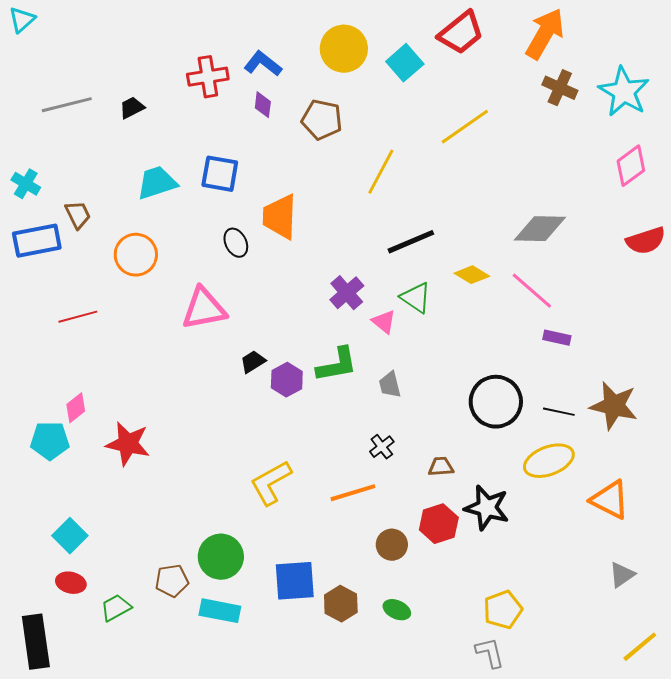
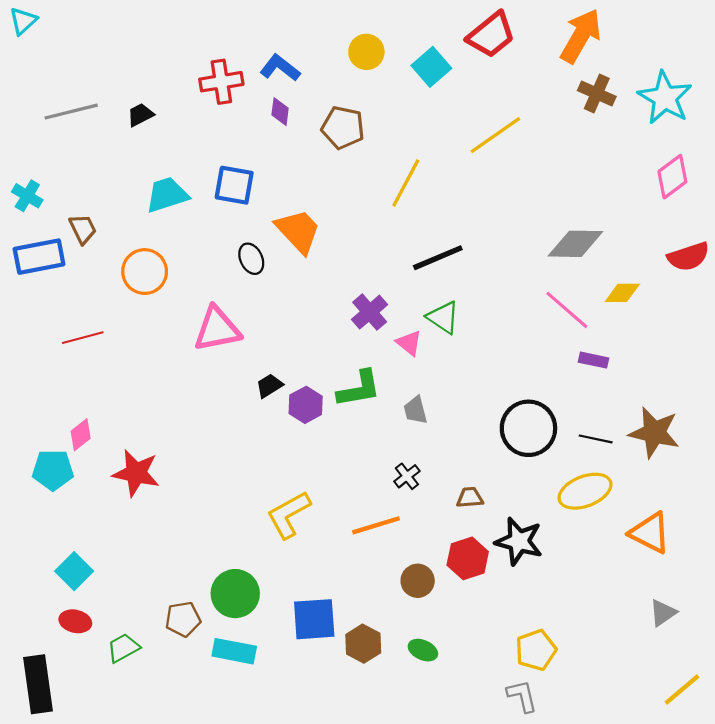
yellow circle: (344, 49) -> (366, 52), size x0.7
orange trapezoid: (280, 217) -> (298, 231), turned 135
yellow diamond: (472, 275) -> (622, 293), moved, turned -32

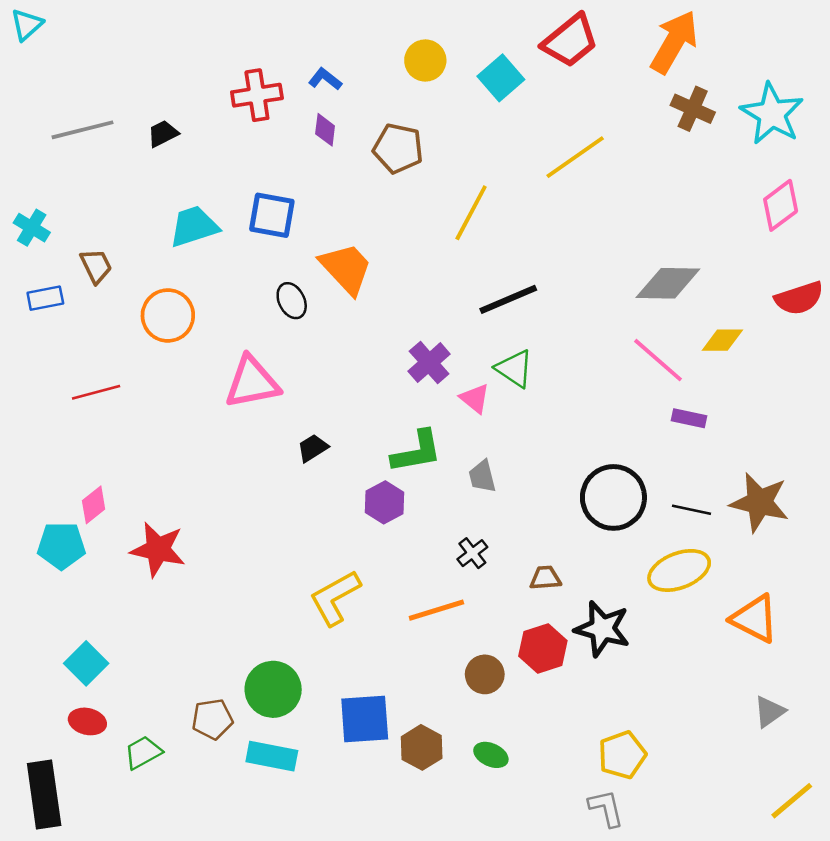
blue L-shape: (280, 68) -> (325, 79), size x0.7
blue rectangle: (39, 257) -> (45, 298), size x0.6
purple hexagon: (306, 405) -> (384, 502), moved

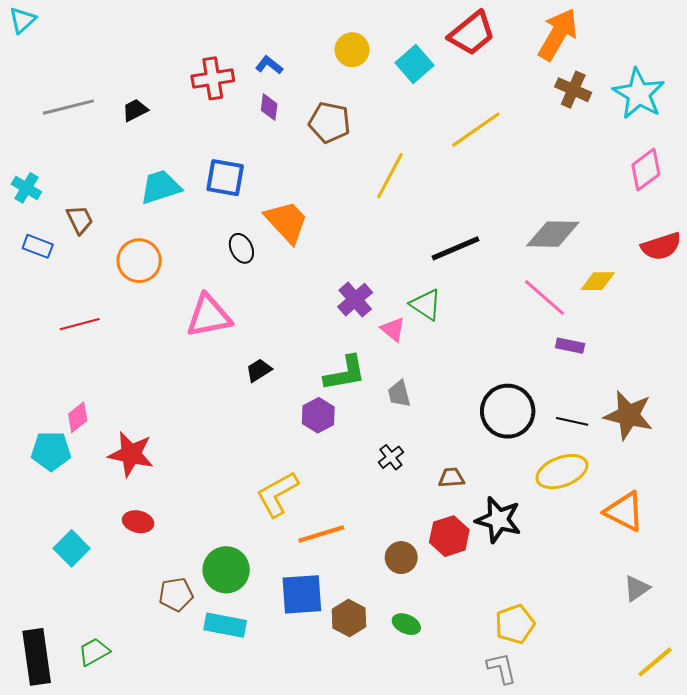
blue rectangle: (45, 298) -> (38, 246), turned 32
black line: (508, 299) -> (455, 248), moved
orange line: (436, 610) -> (321, 534), moved
red ellipse: (87, 721) -> (138, 522), moved
green trapezoid: (143, 752) -> (94, 652), moved

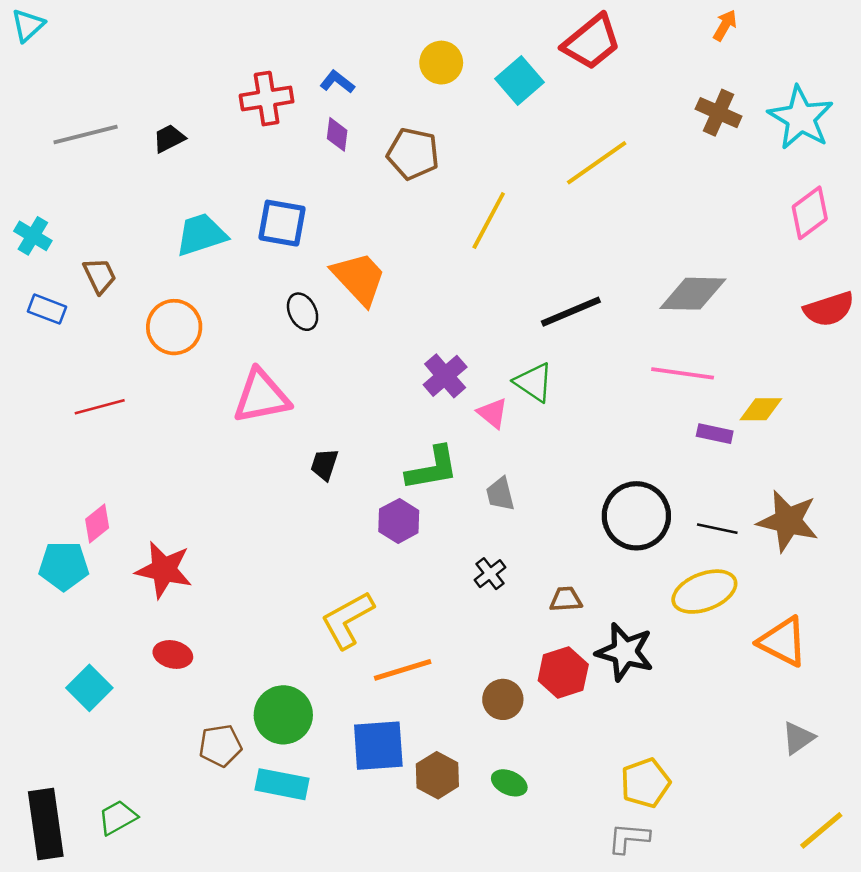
orange arrow: (558, 34) -> (725, 25), moved, size x0.5
yellow diamond: (598, 281) -> (761, 409), moved
pink line: (545, 297) -> (683, 373), turned -33
black trapezoid: (259, 370) -> (324, 464), turned -40
gray L-shape: (502, 668) -> (629, 838), turned -72

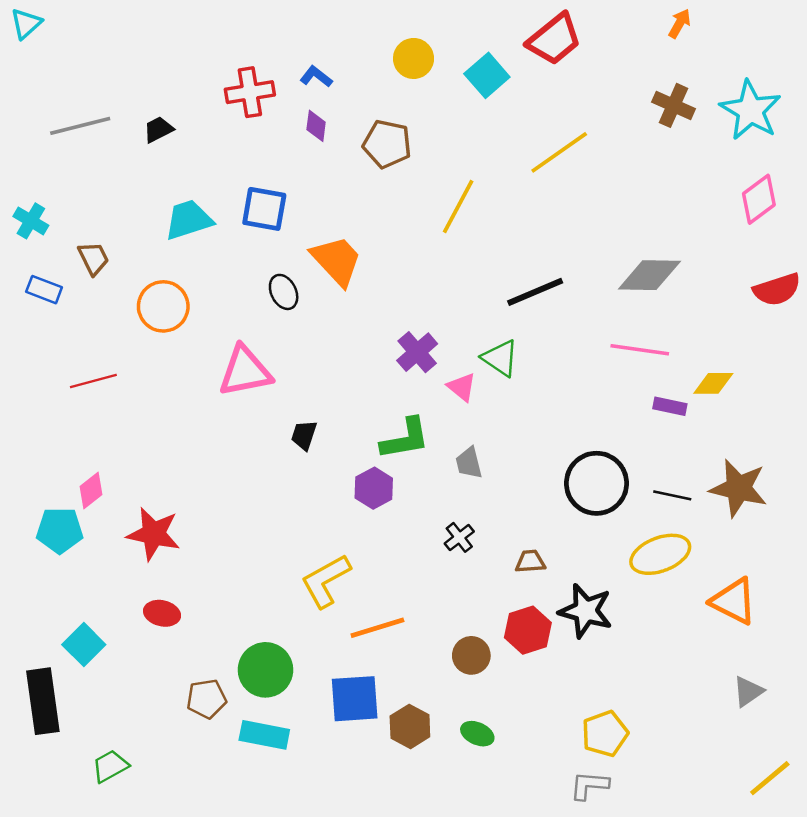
black rectangle: (46, 824) -> (43, 701), moved

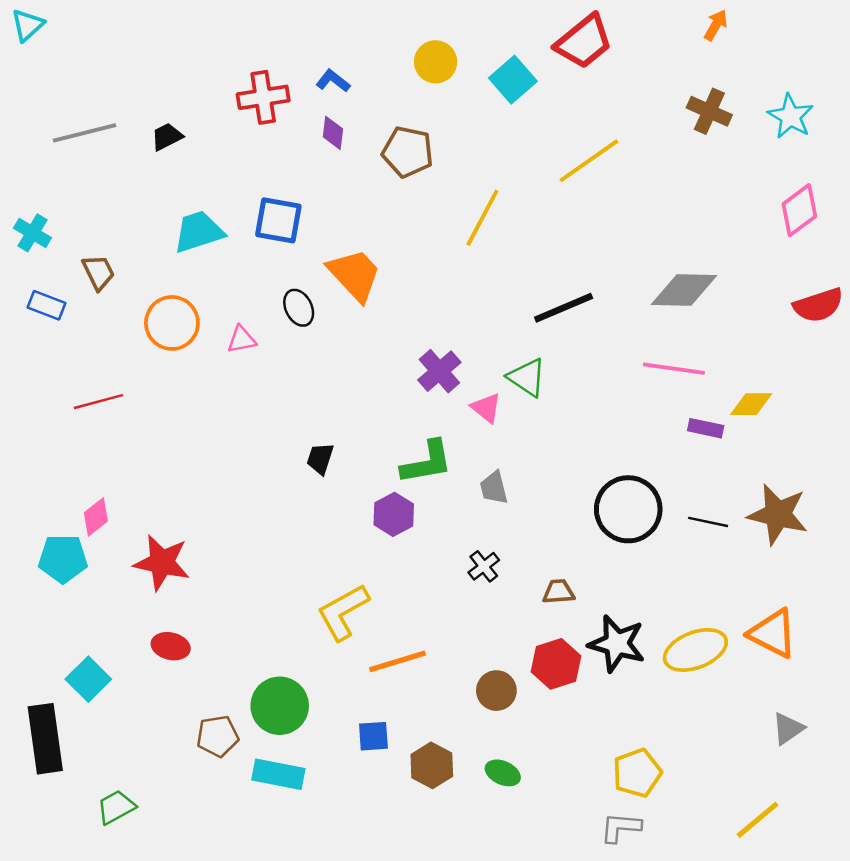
cyan star: (751, 110) -> (790, 116), size x0.7
pink triangle: (245, 371) -> (242, 339), moved, size x0.5
yellow ellipse: (660, 554) -> (695, 650), moved
blue square: (355, 699) -> (373, 736), size x0.6
yellow line: (770, 778) -> (758, 820), moved

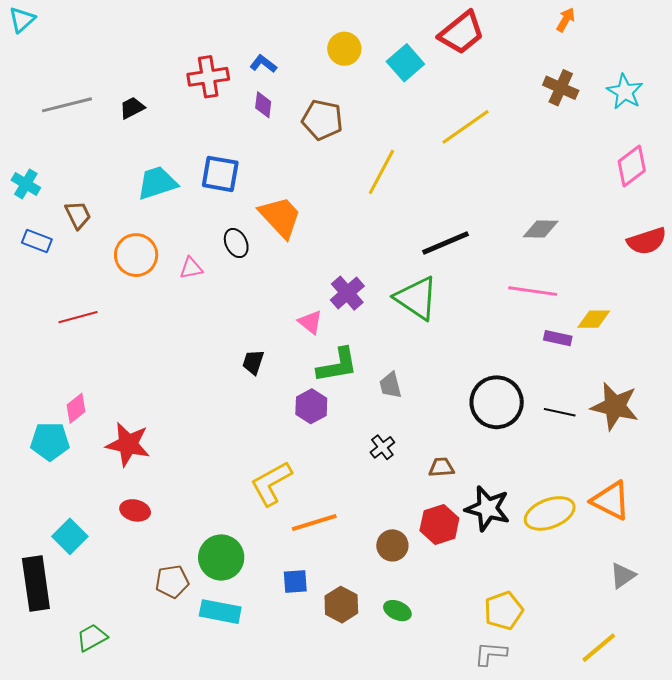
gray diamond: (684, 290) -> (541, 229), size x0.7
green triangle: (527, 377) -> (416, 298), size x1.4
pink triangle: (486, 408) -> (310, 322), moved

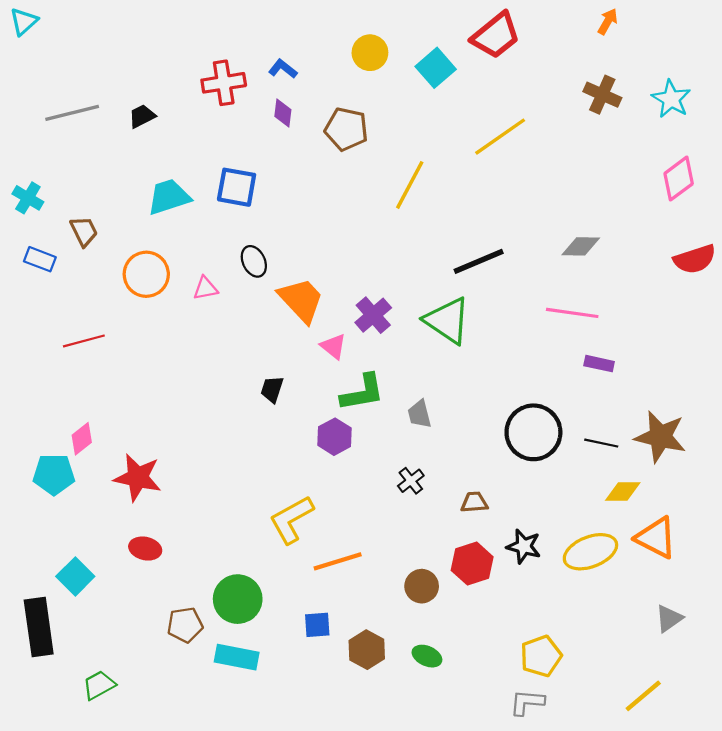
orange trapezoid: (280, 217) -> (301, 300), moved
yellow diamond: (594, 319) -> (623, 492), moved
black star: (488, 508) -> (524, 546), size x0.7

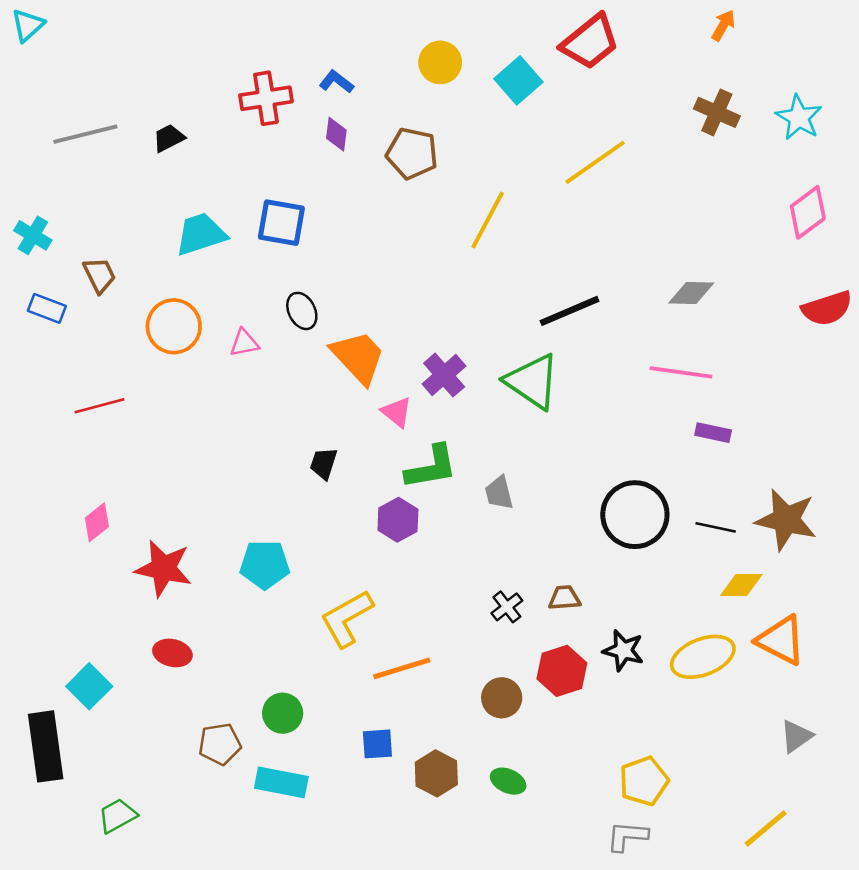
cyan pentagon: (54, 474) -> (265, 565), moved
black cross: (411, 481) -> (507, 607), moved
green circle: (238, 599) -> (283, 713), size x0.7

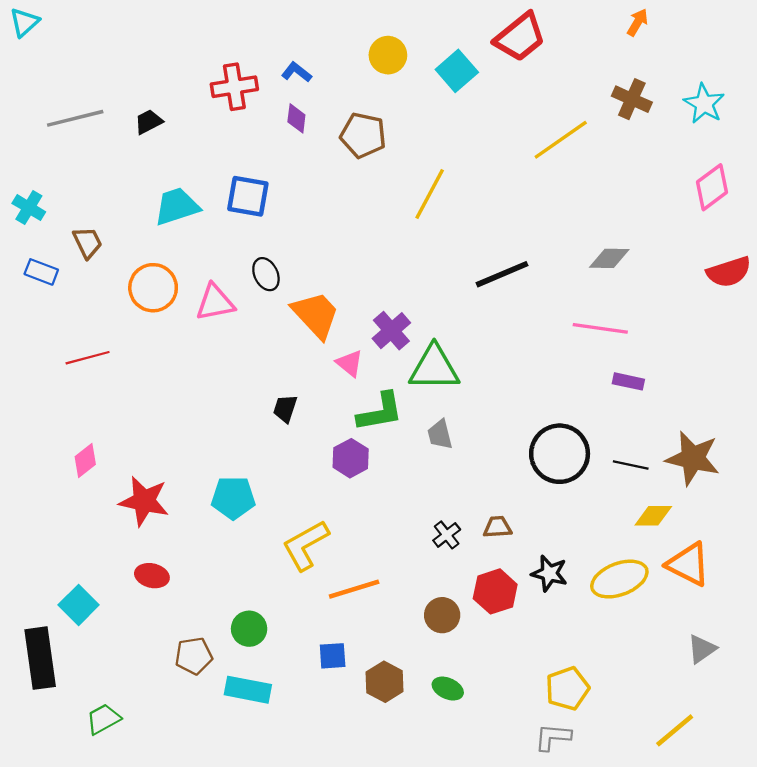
yellow line: (595, 162) -> (561, 140), moved
pink triangle: (244, 343) -> (215, 302), size x1.5
green triangle: (532, 381) -> (434, 368), moved, turned -34

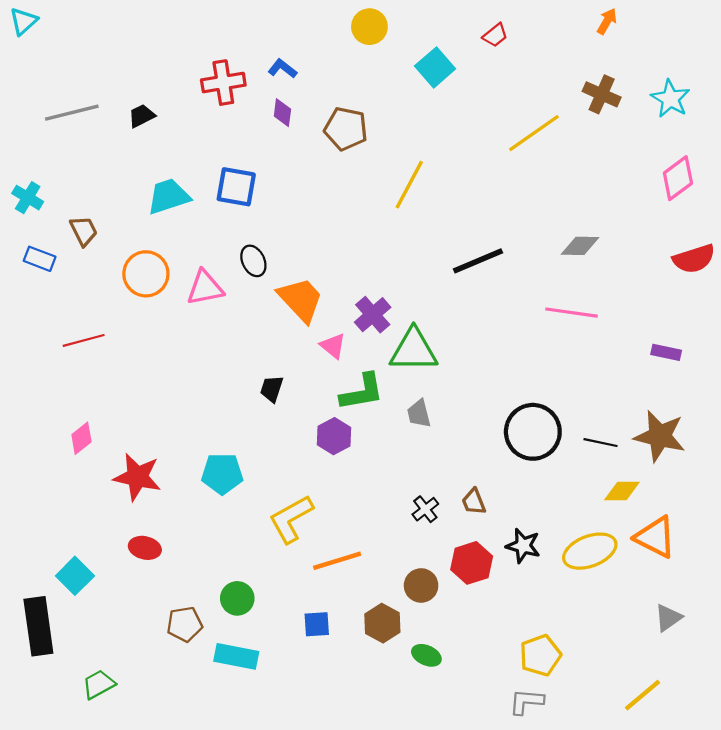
red trapezoid: (520, 37) -> (495, 35), size x0.5
yellow circle: (388, 55) -> (369, 27), moved
purple rectangle: (628, 381) -> (666, 352), moved
brown trapezoid: (497, 527) -> (474, 502), turned -108
brown hexagon: (385, 682) -> (382, 623), moved

